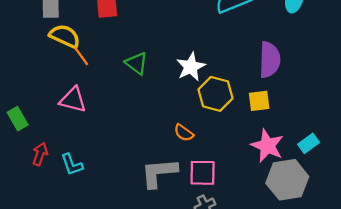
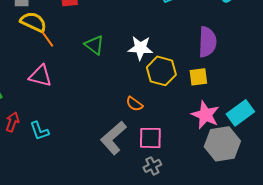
white star: (191, 67) -> (140, 48), turned 30
cyan rectangle: (309, 143) -> (240, 113), size x1.5
gray L-shape: (159, 173) -> (113, 138), turned -36

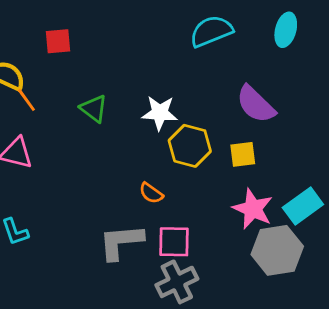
purple semicircle: (207, 42) -> (256, 104), turned 132
gray L-shape: (113, 138) -> (121, 242), turned 36
gray cross: (152, 166) -> (177, 282), size x1.6

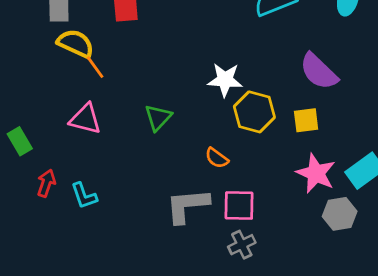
green triangle: (94, 109) -> (158, 117), moved, turned 36
gray hexagon: (277, 250) -> (340, 214), size x0.7
gray cross: (177, 282) -> (242, 245), size x0.7

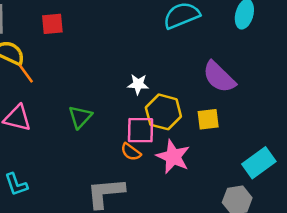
white star: (225, 80) -> (138, 84), size x0.7
pink star: (316, 173) -> (173, 157), moved
pink square: (239, 205) -> (141, 130), moved

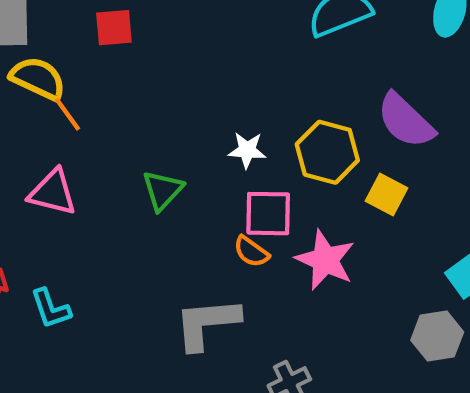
white star: (138, 84) -> (247, 150), moved
yellow hexagon: (163, 112) -> (327, 152), moved
yellow square: (208, 119) -> (386, 195), turned 35

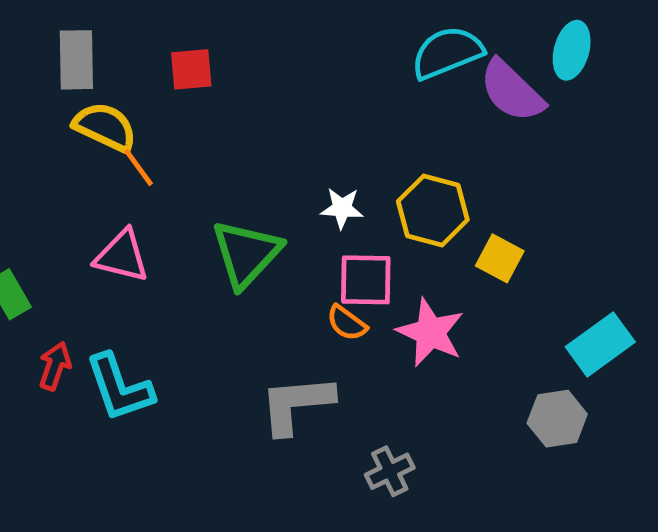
purple semicircle: (405, 121) -> (512, 91), moved
green triangle: (163, 190) -> (246, 254), size x1.5
cyan L-shape: (51, 309) -> (119, 388), size x1.5

